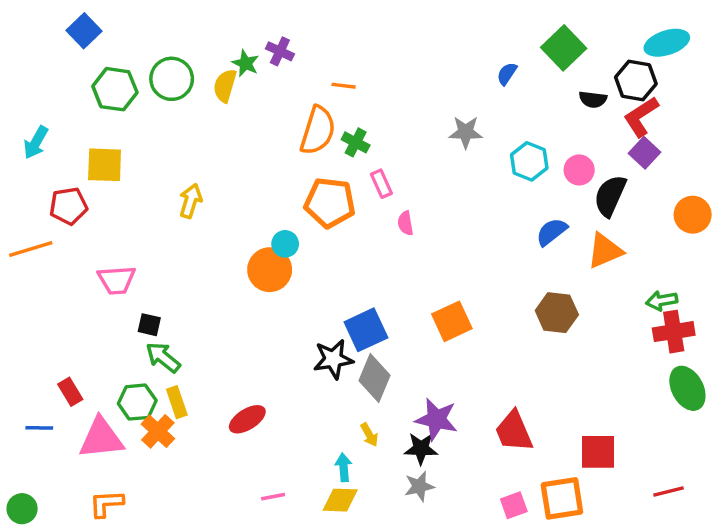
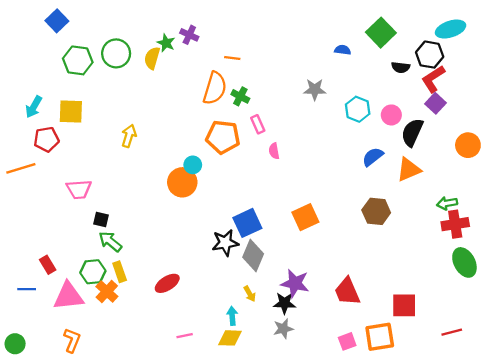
blue semicircle: (507, 74) -> (343, 50), turned 63
cyan arrow: (36, 142) -> (34, 107), moved
orange L-shape: (106, 504) -> (72, 340), turned 115

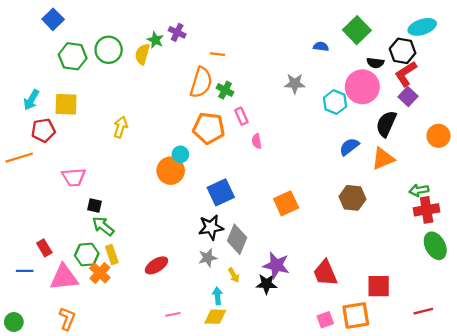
pink circle: (391, 115) -> (362, 87), moved, size x1.8
blue square: (247, 223) -> (221, 192), moved
gray star: (283, 329) -> (208, 258), moved

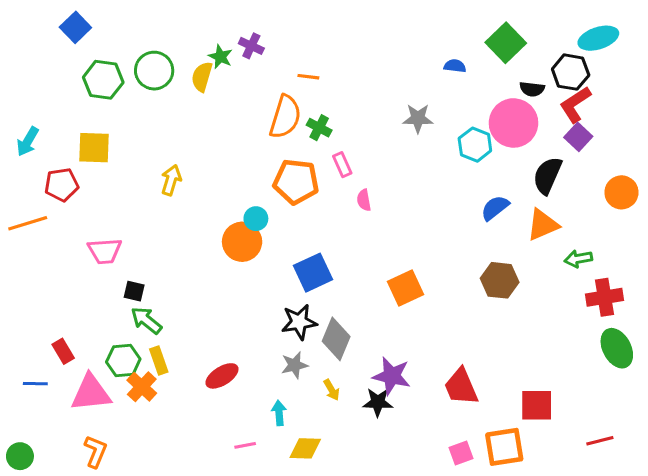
cyan arrow: (31, 100) -> (28, 141), moved
green arrow: (419, 190) -> (578, 259), moved
cyan arrow: (217, 296) -> (279, 413), moved

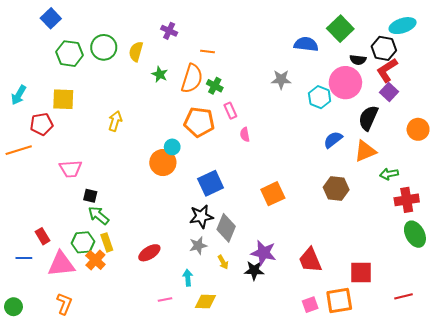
green star: (220, 57) -> (160, 74), moved
blue semicircle: (455, 66) -> (306, 44), size x1.6

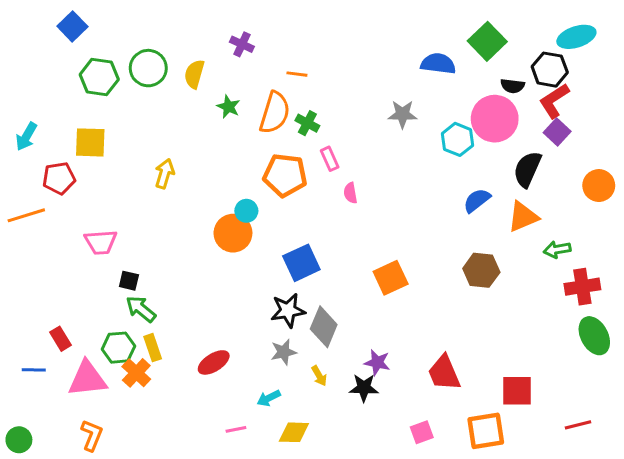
purple star: (264, 253) -> (377, 362), size x0.7
cyan arrow: (188, 278) -> (269, 398), turned -112
pink square: (310, 305) -> (422, 432), moved

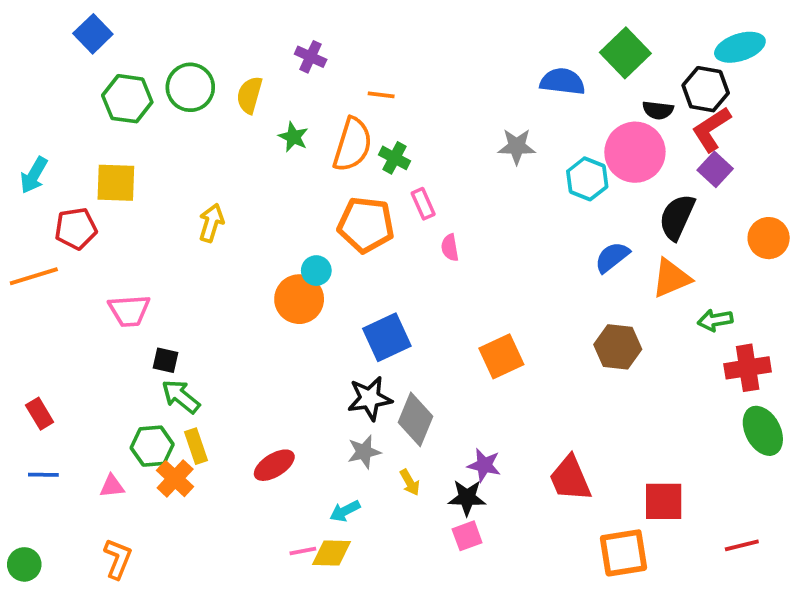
red rectangle: (61, 339) -> (40, 414), moved
pink triangle: (87, 379) -> (112, 486), size x0.5
yellow diamond: (294, 432) -> (332, 553), moved
pink square: (422, 432) -> (467, 536), moved

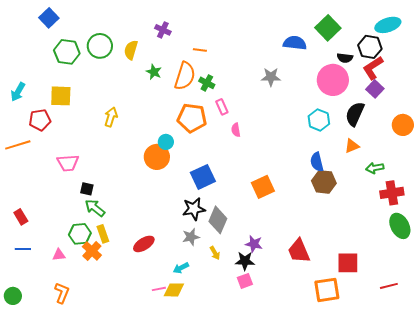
cyan hexagon: (587, 179) -> (319, 120), moved
blue semicircle: (612, 257) -> (317, 162), moved, turned -66
orange triangle: (671, 278) -> (352, 146), size x0.7

